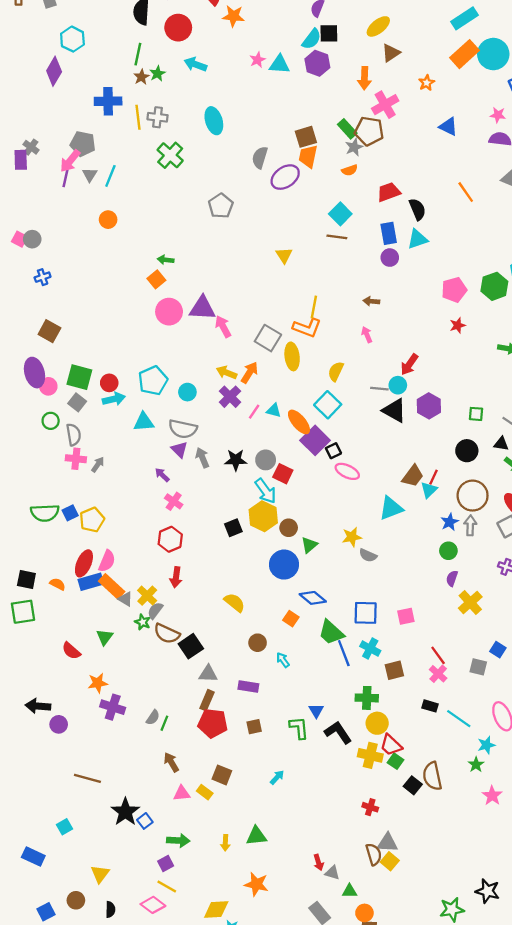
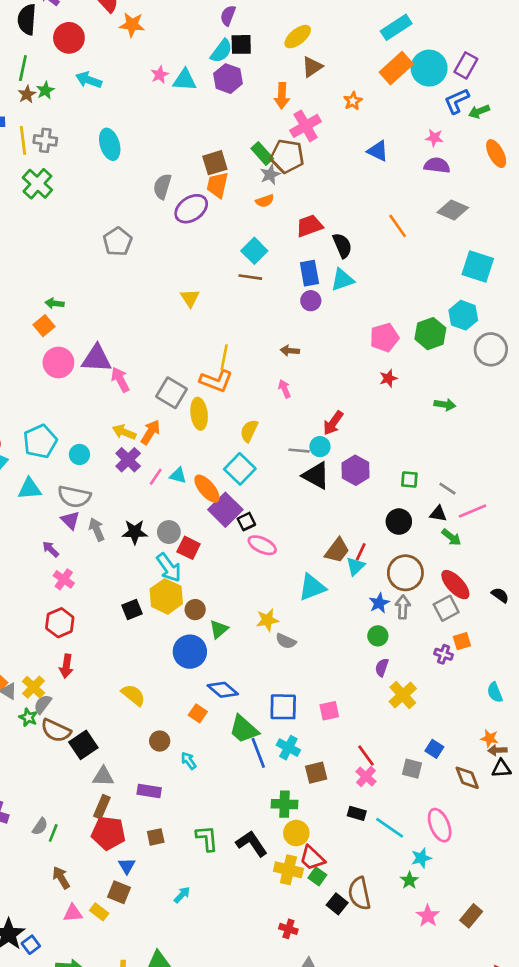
green cross: (170, 155) -> (37, 184), moved
blue triangle: (316, 711) -> (127, 866), moved

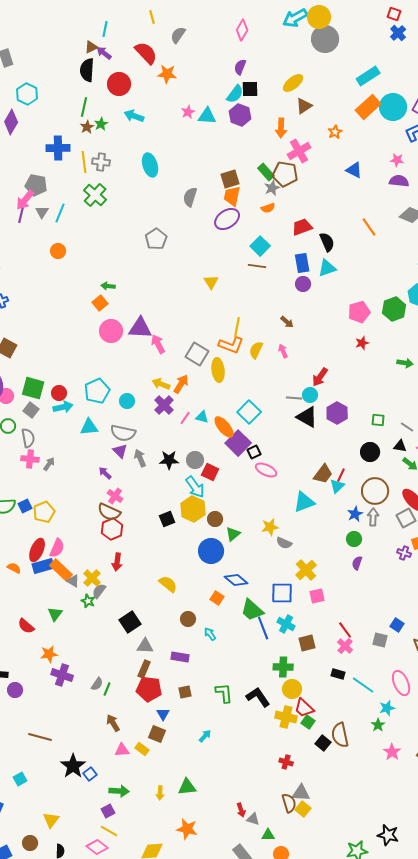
purple ellipse: (191, 209) -> (227, 219), moved
brown arrow: (290, 351) -> (287, 322), turned -144
yellow semicircle: (249, 431) -> (256, 350), moved
yellow cross: (403, 695) -> (306, 570), moved
brown semicircle: (56, 730) -> (109, 512), moved

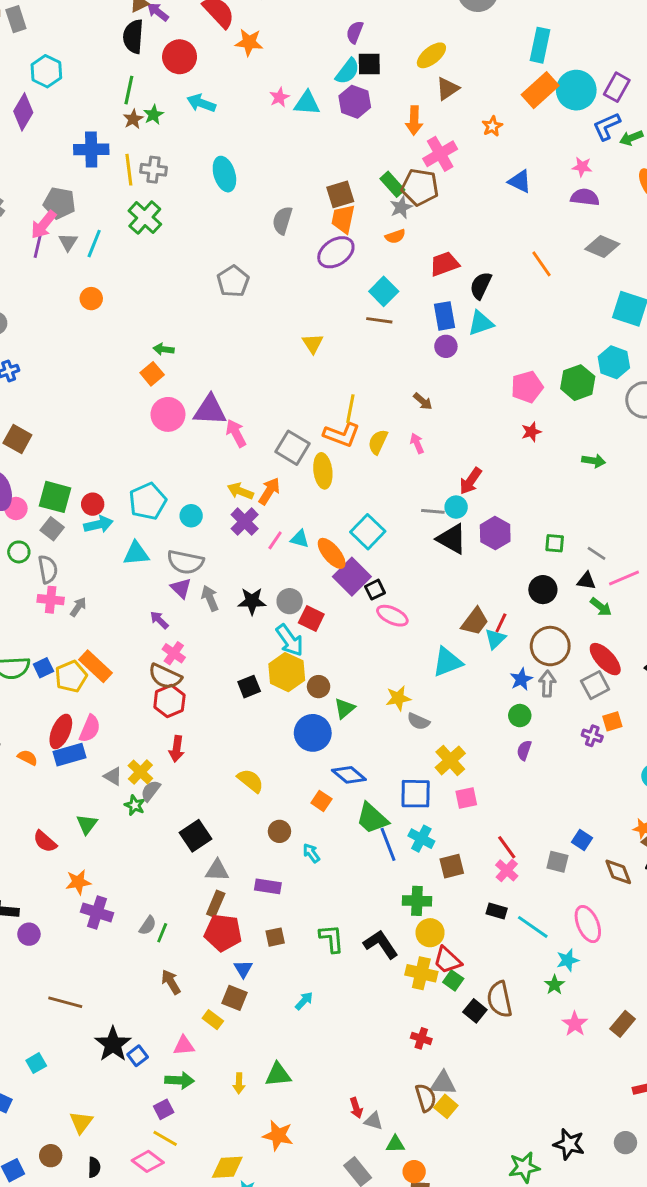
cyan rectangle: (368, 76) -> (540, 45), turned -45
black semicircle: (327, 242) -> (481, 286), turned -132
orange rectangle: (61, 570) -> (96, 666), moved
pink triangle: (122, 750) -> (184, 1046), moved

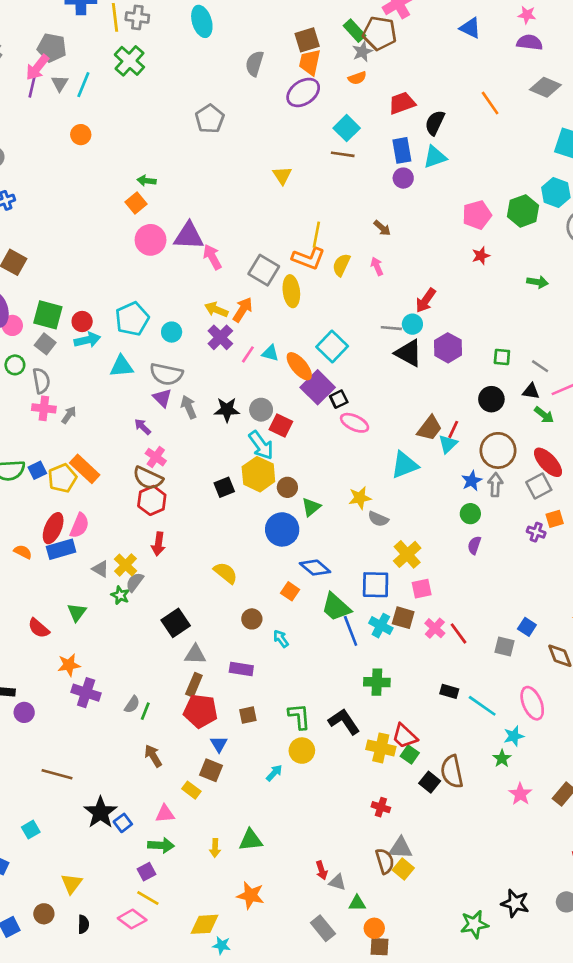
brown square: (452, 866) -> (403, 618), moved, turned 30
pink cross: (507, 870) -> (435, 628), moved
yellow circle: (430, 933) -> (302, 751), moved

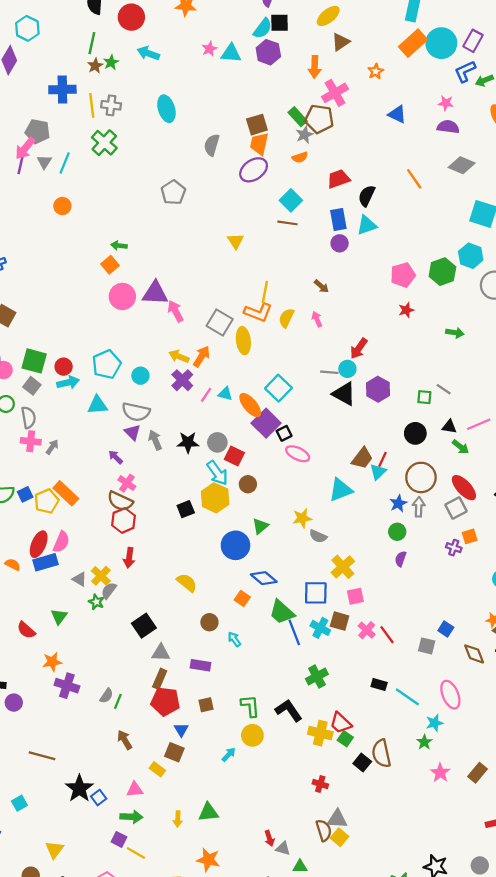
gray line: (540, 366) -> (444, 389), moved
brown circle: (287, 487) -> (248, 484), moved
green cross: (377, 682) -> (317, 677), turned -30
purple square: (147, 872) -> (119, 839), turned -35
yellow line: (148, 898) -> (136, 853), moved

